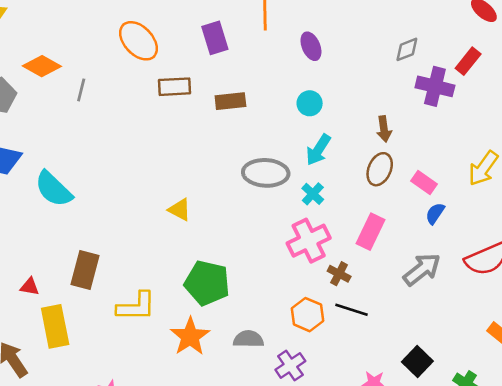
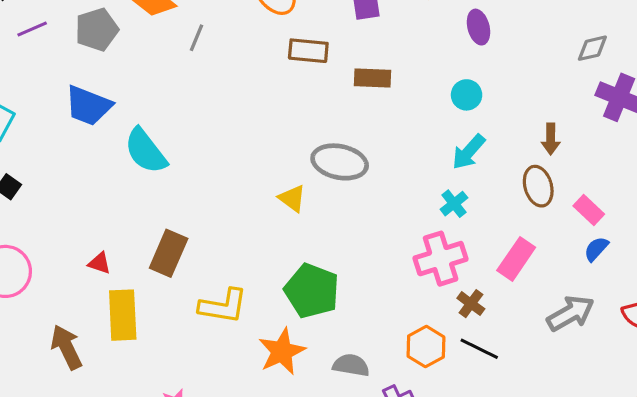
brown ellipse: (380, 169) -> (538, 186), turned -48
gray ellipse: (266, 173) -> (340, 162), moved

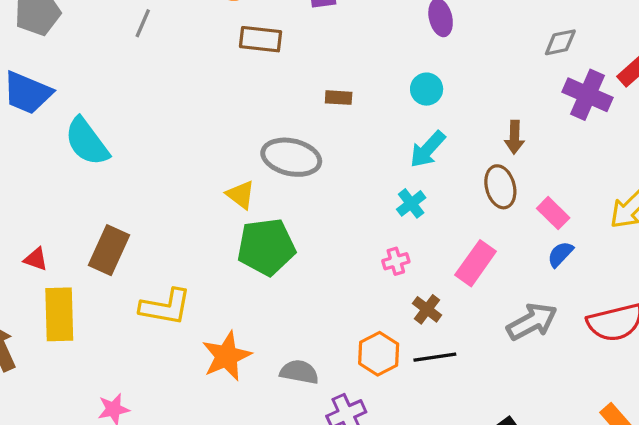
brown rectangle: (373, 78) -> (339, 98), moved, size x0.7
pink cross: (441, 259) -> (396, 261), size x0.5
green pentagon: (312, 291) -> (266, 247), moved, turned -30
black line: (479, 349) -> (435, 357), turned -36

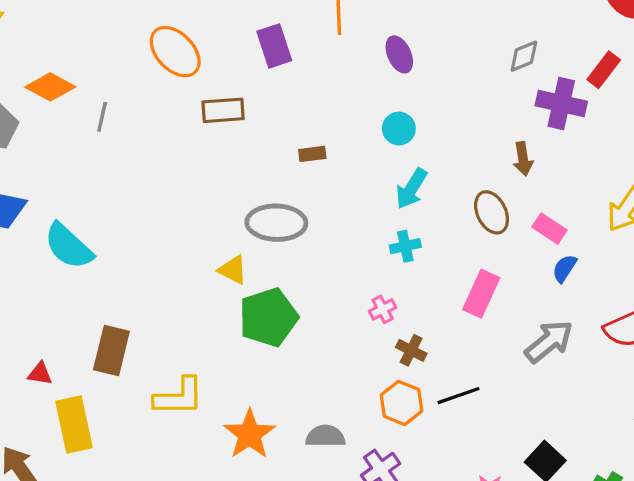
brown arrow: (514, 137) -> (523, 159), moved
cyan cross: (411, 203) -> (405, 246), turned 36
pink cross: (396, 261) -> (383, 309), moved
brown cross: (427, 309) -> (411, 350), moved

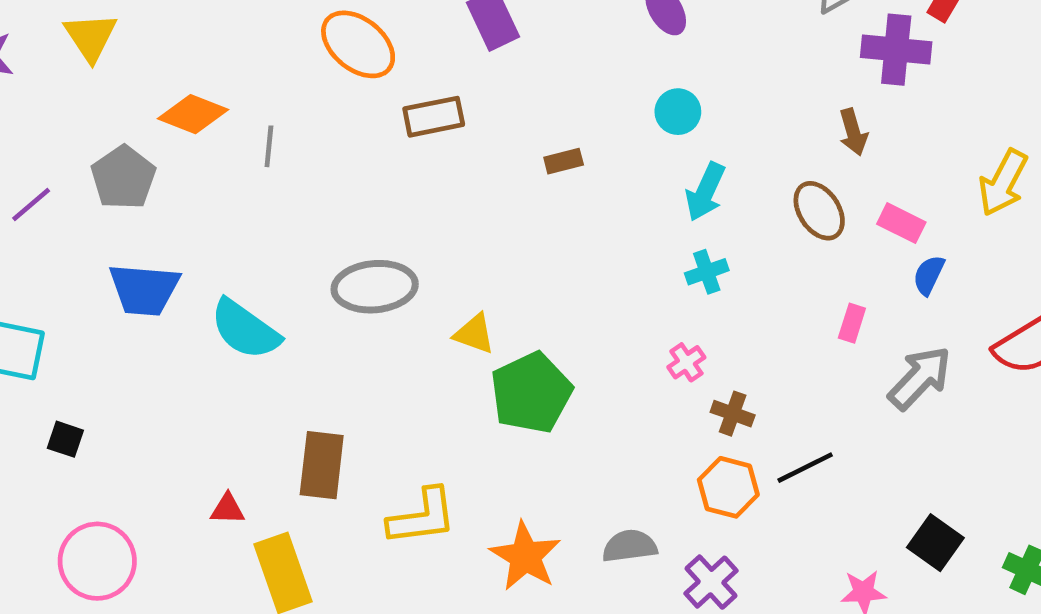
gray ellipse: (276, 223) -> (375, 287), moved
pink rectangle: (481, 294) -> (852, 323), moved, size x0.6

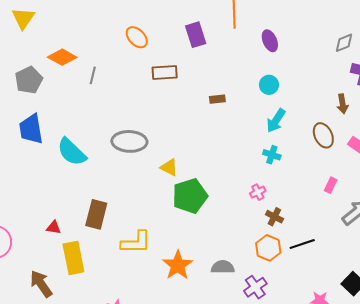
orange ellipse: (358, 44) -> (137, 37), size x0.7
cyan cross: (707, 272) -> (272, 155), turned 30
blue trapezoid: (144, 289) -> (31, 129), turned 68

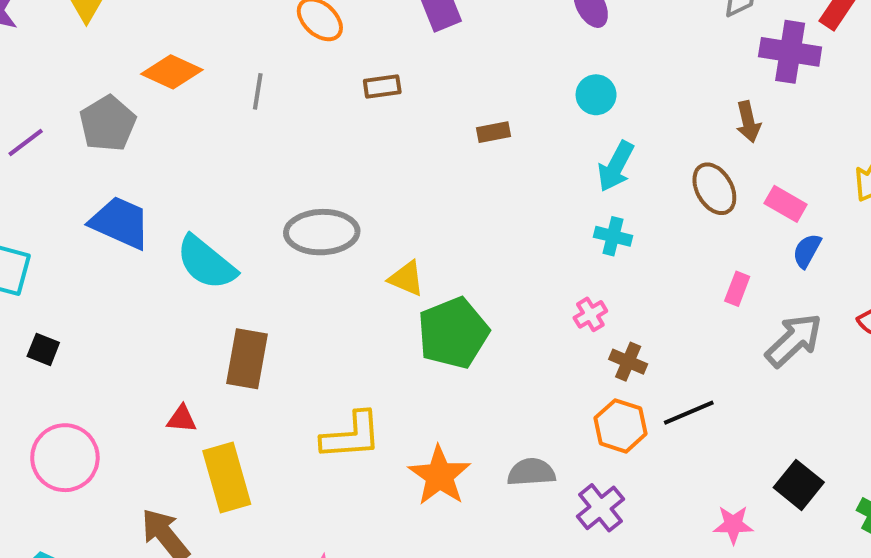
brown rectangle: (165, 73) -> (382, 87), size x0.7
gray line: (93, 75) -> (258, 91), moved
blue trapezoid: (31, 129) -> (120, 223), turned 128
brown rectangle: (96, 214) -> (247, 359), moved

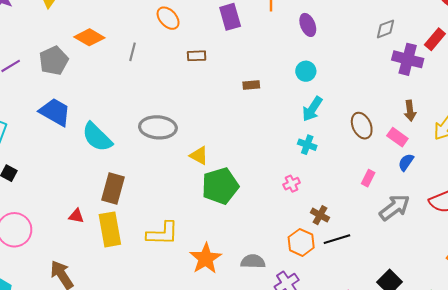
brown arrow: (748, 122) -> (410, 111), moved
brown cross: (628, 362) -> (320, 215), moved
yellow rectangle: (227, 478) -> (110, 229), moved

